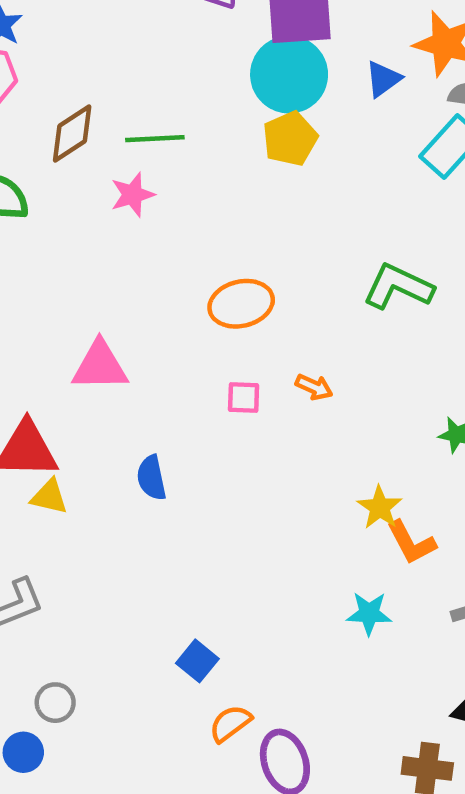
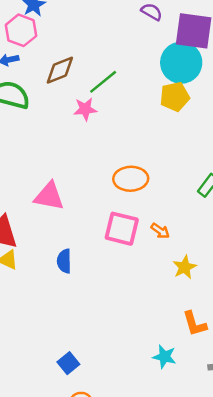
green line: (155, 139) -> (103, 82), turned -48
pink square: (244, 398) -> (122, 229), size x1.8
yellow star: (380, 507) -> (185, 267), moved

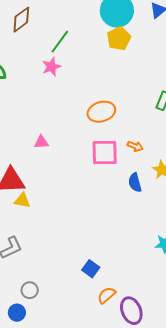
brown diamond: (60, 70) -> (21, 20), moved
pink triangle: (49, 196) -> (41, 142), size x0.6
blue semicircle: (64, 261) -> (135, 183), moved

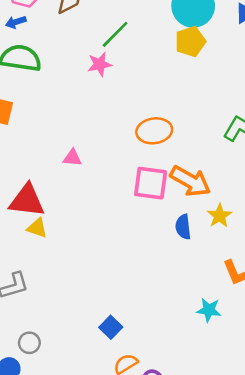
orange arrow: (135, 146) -> (190, 181), size x2.0

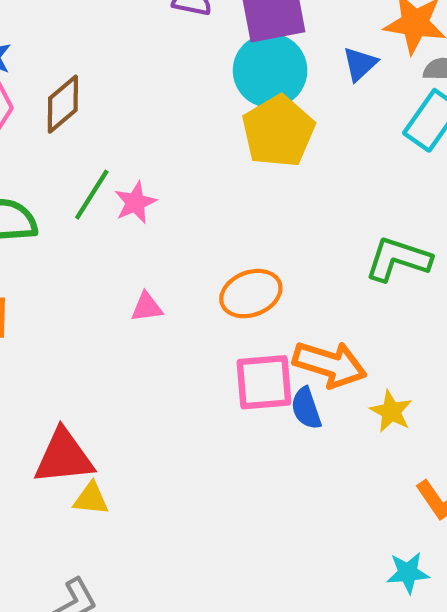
green line: (115, 34) -> (92, 195), moved
yellow pentagon: (190, 42) -> (278, 131), size x1.4
pink triangle: (72, 158) -> (147, 307), moved
blue semicircle: (183, 227) -> (306, 408), moved

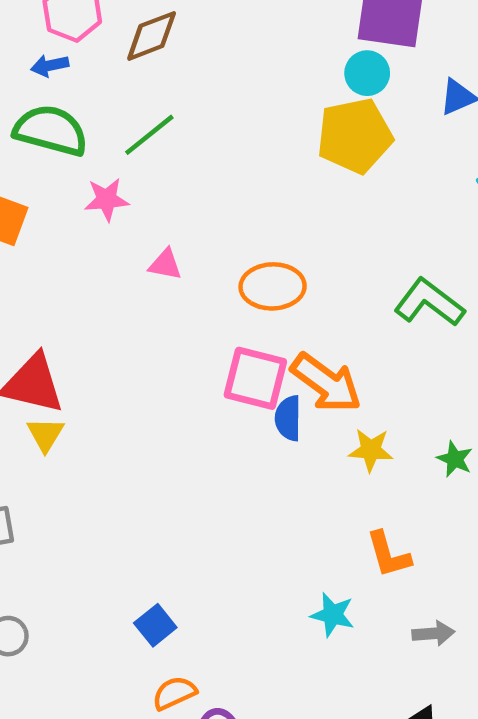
cyan circle: (270, 71) -> (367, 73), size x0.6
pink star: (135, 203) -> (107, 199), moved
yellow star: (391, 411) -> (371, 450), turned 30
yellow triangle: (91, 499) -> (45, 434), turned 36

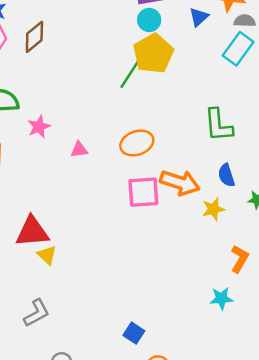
green line: (149, 135) -> (130, 74), moved
green L-shape: (429, 303) -> (218, 125), turned -114
blue semicircle: (288, 418) -> (226, 175), moved
orange L-shape: (388, 555) -> (240, 259), turned -116

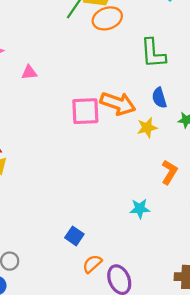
orange ellipse: (137, 143) -> (107, 18), moved
cyan star: (221, 298) -> (140, 209), moved

